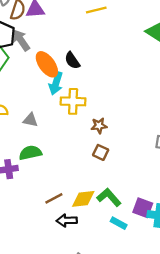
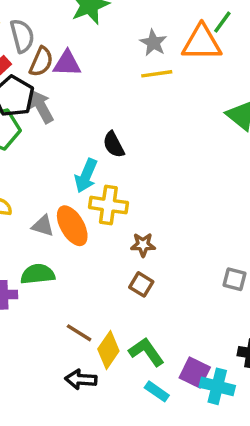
orange ellipse: (47, 64) -> (72, 226), moved
brown line: (54, 198) -> (79, 333), moved, turned 54
yellow diamond: (83, 199) -> (108, 350), turned -55

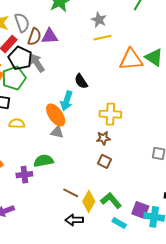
orange triangle: (202, 43) -> (131, 60), moved
yellow cross: (108, 205) -> (110, 114), moved
gray triangle: (43, 226) -> (57, 132), moved
orange ellipse: (72, 226) -> (56, 115), moved

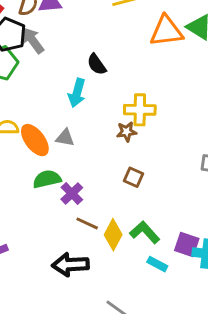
orange ellipse: (56, 115) -> (35, 140), moved
brown star: (103, 138) -> (127, 132), moved
purple cross: (24, 175) -> (72, 193), moved, turned -35
black arrow: (74, 220) -> (70, 265), moved, size x1.4

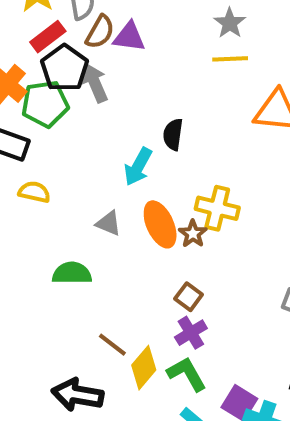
black semicircle: (97, 64) -> (173, 134), turned 30
brown star: (127, 132) -> (193, 234), turned 30
orange ellipse: (35, 140) -> (160, 224), moved
purple cross: (72, 193) -> (191, 333), moved

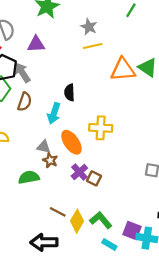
brown semicircle: (100, 32) -> (25, 102), moved
brown star: (193, 234) -> (50, 160), moved
purple cross: (191, 333) -> (79, 172), moved

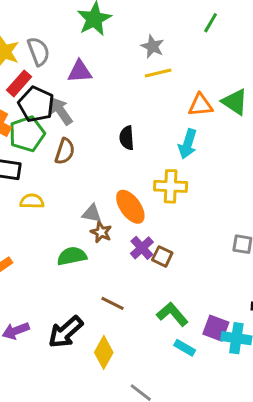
orange triangle: (123, 70) -> (200, 105), size x0.7
cyan arrow: (54, 113) -> (188, 144), moved
yellow diamond: (77, 221) -> (104, 352), moved
black arrow: (44, 242) -> (66, 332), moved, turned -40

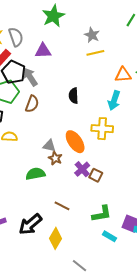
green L-shape: (172, 314) -> (102, 214), turned 120

